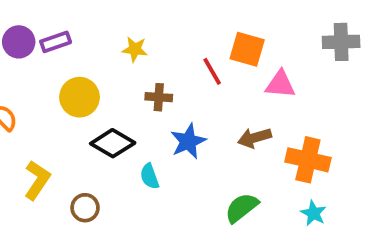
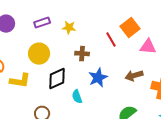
purple rectangle: (56, 42) -> (42, 23), moved
orange square: (247, 49) -> (130, 28), turned 36
black diamond: (113, 143) -> (57, 79), turned -55
yellow L-shape: (37, 180) -> (20, 81), moved, turned 65

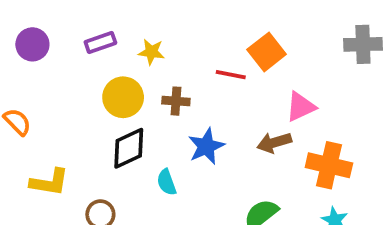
red line: (111, 40) -> (231, 75), turned -49
pink triangle: (148, 47) -> (301, 107), moved, turned -30
yellow circle: (39, 54) -> (123, 97), moved
yellow L-shape: (20, 81) -> (49, 182), moved

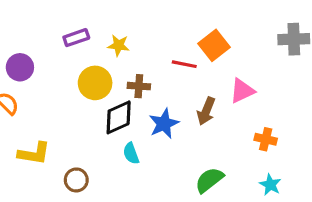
purple circle: (32, 44) -> (20, 67), moved
brown arrow: (274, 143) -> (206, 111), moved, turned -52
black diamond: (129, 148) -> (119, 117), moved
orange cross: (329, 165) -> (266, 139), size x0.6

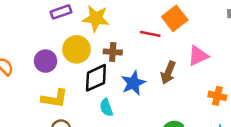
yellow star: (119, 45) -> (96, 18), size x1.5
purple circle: (20, 67) -> (46, 61), moved
yellow L-shape: (34, 153) -> (55, 98), moved

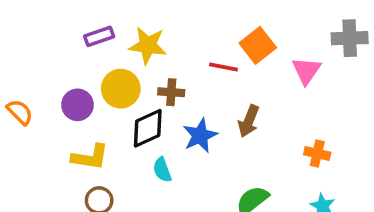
pink triangle: (198, 56) -> (306, 71), moved, turned -30

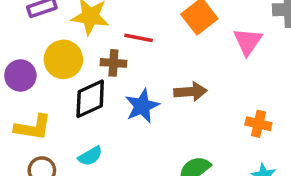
red line: (223, 67) -> (139, 38), moved
brown arrow: (249, 121) -> (190, 92), turned -116
cyan semicircle: (162, 170) -> (90, 156), moved, turned -100

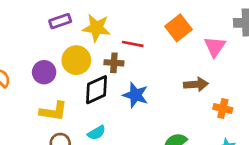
brown arrow: (190, 92) -> (196, 84), moved
blue star: (142, 106) -> (135, 95), turned -30

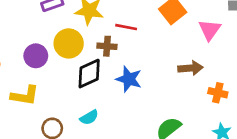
yellow L-shape: (53, 111) -> (25, 95), moved

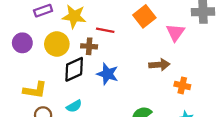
purple circle: (36, 56) -> (22, 43), moved
yellow L-shape: (25, 95) -> (35, 90), moved

